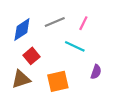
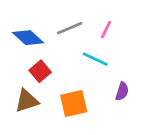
blue diamond: (22, 29) -> (28, 38), turned 75

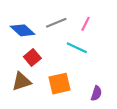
purple semicircle: (122, 91) -> (96, 93), moved

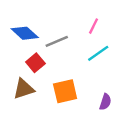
gray line: (56, 23) -> (57, 41), moved
cyan line: (77, 48) -> (98, 53), moved, turned -60

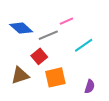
pink line: (93, 26) -> (66, 21), moved, turned 40
red square: (35, 63) -> (39, 56), moved

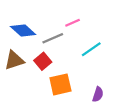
brown triangle: (20, 75) -> (14, 60), moved

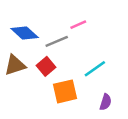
cyan line: (91, 49) -> (95, 69), moved

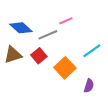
cyan line: (95, 69) -> (92, 51), moved
orange square: (65, 91) -> (65, 68), moved, turned -30

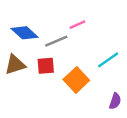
red square: (39, 56) -> (46, 66), turned 35
purple semicircle: (89, 86) -> (115, 101), moved

